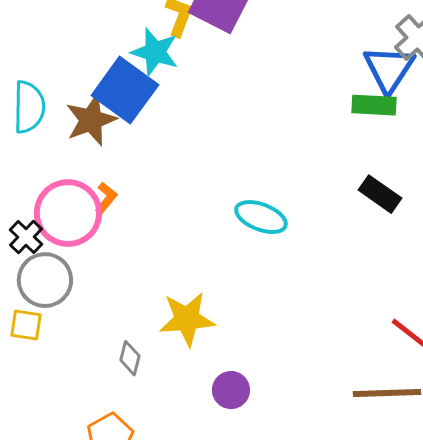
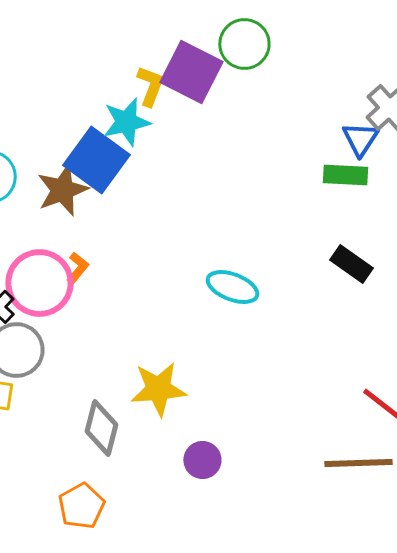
cyan star: (155, 52) -> (126, 122), turned -30
blue triangle: (389, 69) -> (360, 139), size x0.7
gray diamond: (130, 358) -> (101, 428), size x1.6

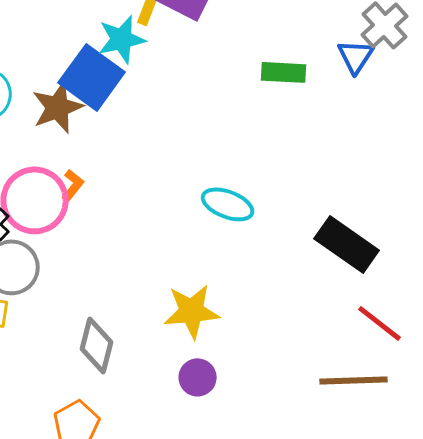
green rectangle: (345, 175) -> (284, 72), moved
black rectangle: (351, 264) -> (347, 244), moved, size x1.5
yellow star: (158, 389) -> (192, 311), moved

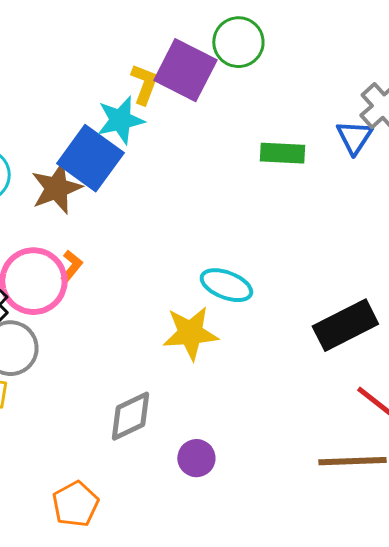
black rectangle: (347, 244) -> (345, 325), turned -62
yellow star: (192, 311) -> (190, 333), moved
gray diamond: (97, 345) -> (130, 416), moved, turned 50

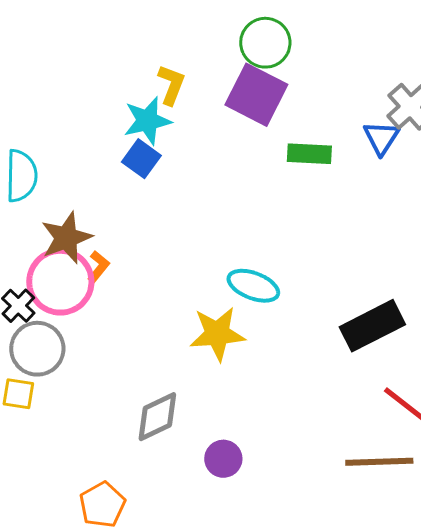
purple square: (185, 70) -> (256, 95), moved
blue square: (90, 158) -> (141, 159), moved, size x0.6
brown star: (56, 188) -> (66, 238), moved

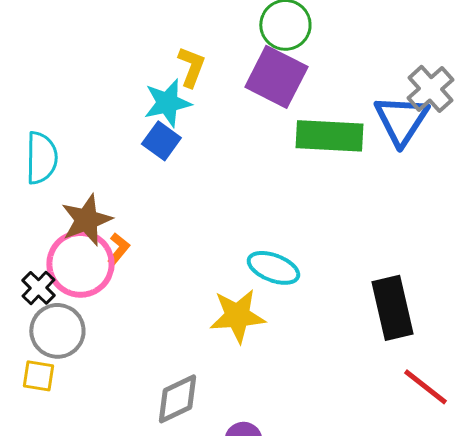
blue triangle: (381, 138) -> (401, 120), size x1.5
green rectangle: (309, 154) -> (329, 136), size x1.5
black rectangle: (372, 326) -> (392, 308), turned -76

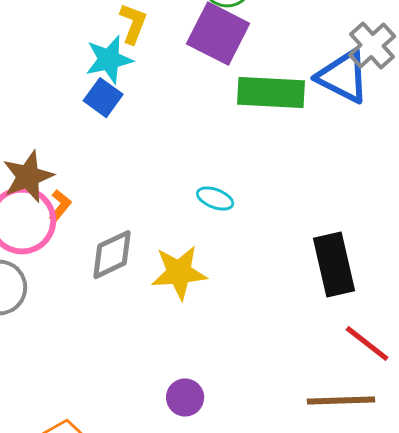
blue triangle: (401, 120) -> (343, 77), turned -36
cyan ellipse: (273, 268) -> (215, 199), moved, size x0.7
gray diamond: (177, 399) -> (112, 255), moved

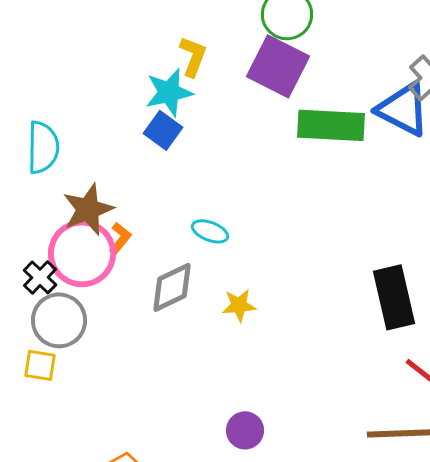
cyan ellipse: (215, 199) -> (210, 231), moved
yellow star: (179, 273) -> (239, 305), size x0.6

